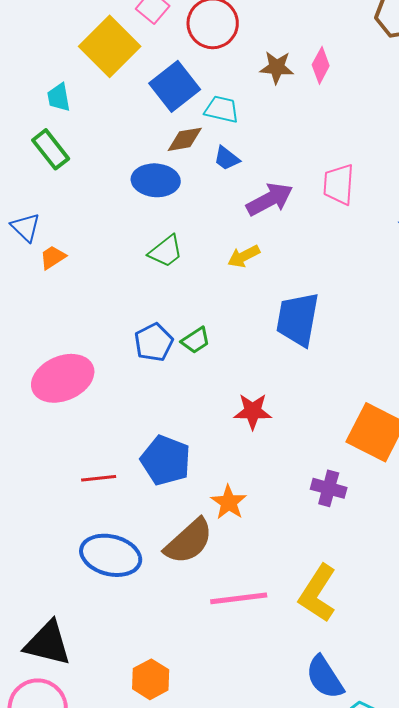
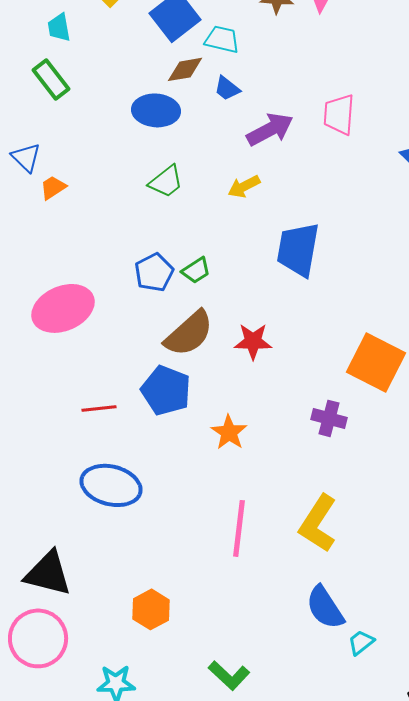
brown semicircle: (189, 541) -> (189, 333), moved
pink line: (239, 598) -> (239, 528), turned -76

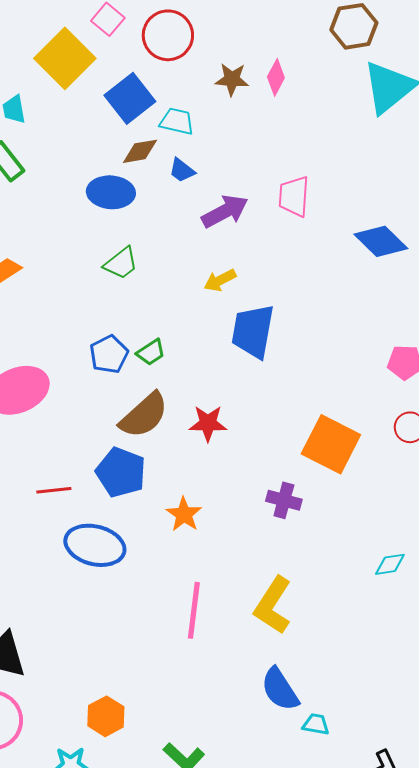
yellow arrow: (244, 186) -> (220, 280), moved
blue ellipse: (111, 485) -> (95, 545), moved
orange hexagon: (151, 609) -> (106, 716), moved
cyan trapezoid: (361, 642) -> (316, 724), turned 48

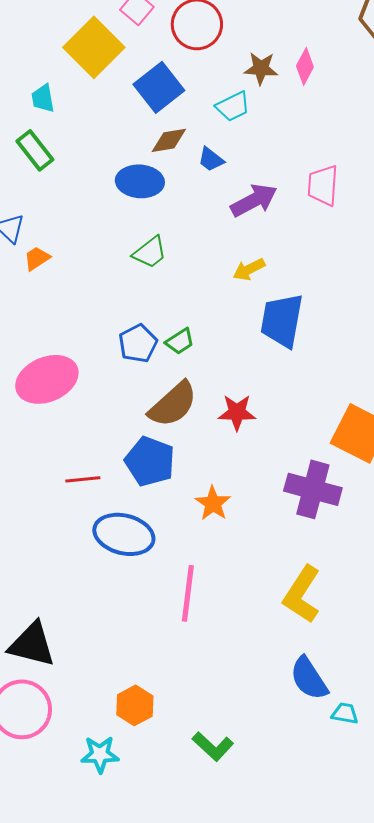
cyan trapezoid: (177, 121) -> (233, 106), moved, turned 141
purple cross: (284, 500) -> (313, 489), size x1.6
pink line: (194, 610) -> (188, 593), moved

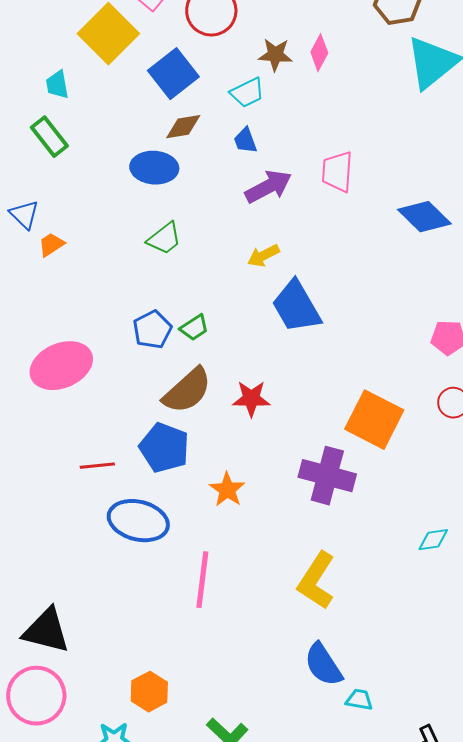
blue trapezoid: (211, 159) -> (245, 141), moved, turned 32
blue trapezoid: (282, 320) -> (296, 307), turned -40

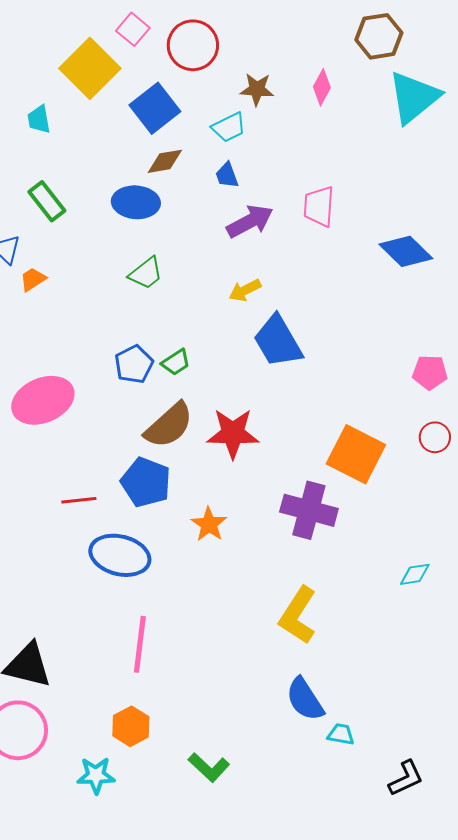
pink diamond: (319, 53) -> (322, 87), moved
green rectangle: (49, 137) -> (47, 201), moved
red star: (251, 399) -> (233, 433), size x1.4
pink line: (202, 580) -> (140, 644), moved

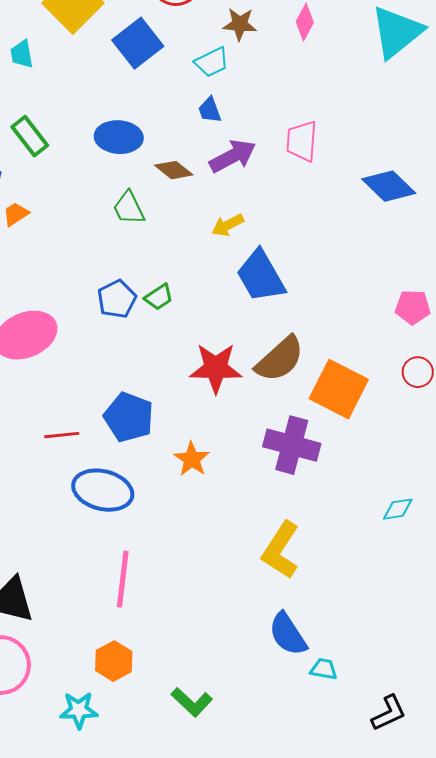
brown diamond: (165, 161) -> (174, 170), moved, turned 48
green trapezoid: (146, 273) -> (129, 208), turned 102
brown semicircle: (169, 425) -> (280, 359), moved

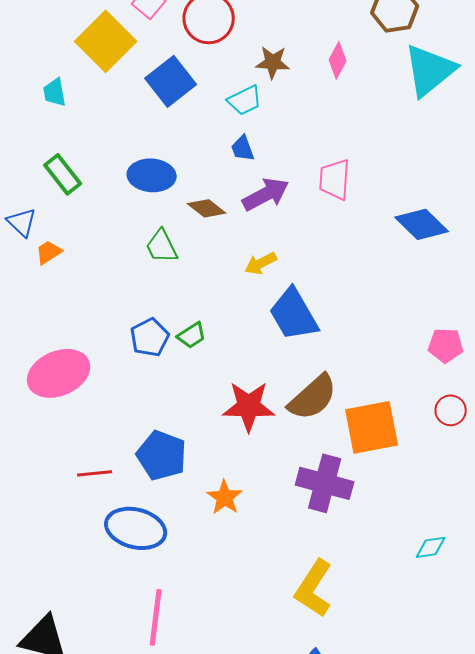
orange square: (339, 389) -> (372, 427), turned -38

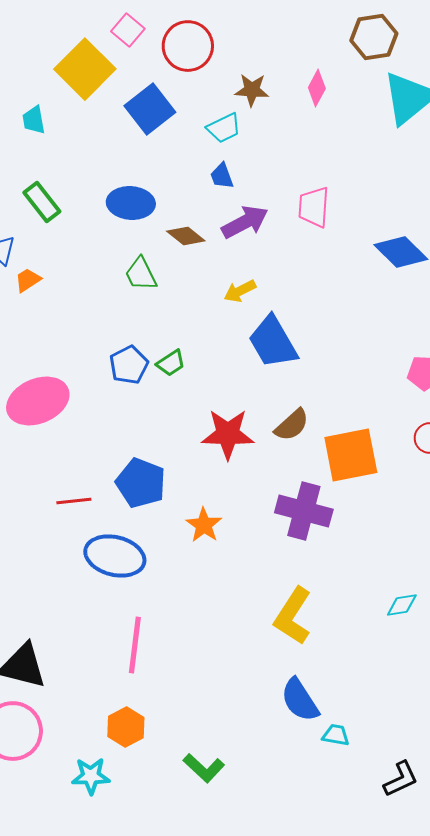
brown semicircle: (313, 397) -> (292, 425), size x0.7
cyan diamond: (431, 547) -> (402, 605), moved

